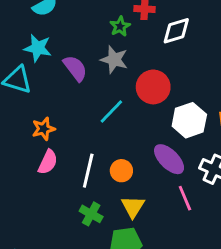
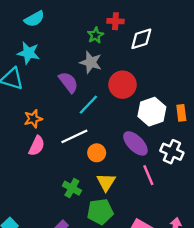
purple semicircle: (75, 68) -> (68, 82), moved
white line: (88, 171) -> (74, 136), moved, turned 52

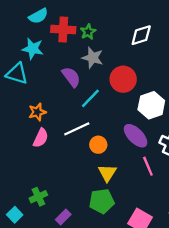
red cross: (115, 21) -> (63, 29), moved, size x1.5
green star: (95, 35) -> (88, 32), moved
green cross: (72, 188) -> (38, 197), moved, turned 36

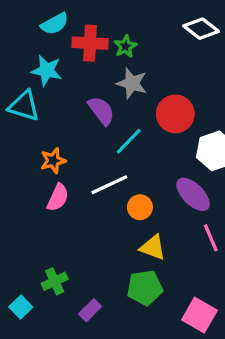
white diamond: (141, 35) -> (201, 29), moved, turned 55
yellow triangle: (107, 173) -> (153, 247), turned -42

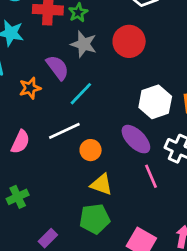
red circle: (175, 114) -> (129, 41), moved
orange star: (53, 161) -> (30, 88), moved
green cross: (55, 281) -> (18, 197), moved

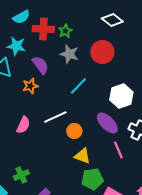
purple semicircle: (58, 68) -> (40, 65), moved
cyan line: (81, 94) -> (78, 86), moved
green cross: (18, 197) -> (21, 175), moved
green pentagon: (95, 219) -> (92, 179), moved

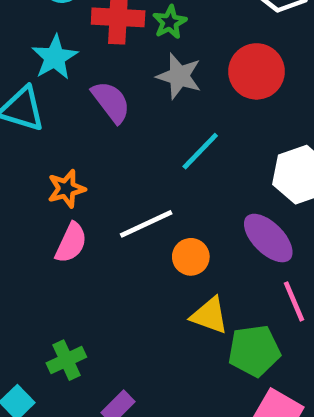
cyan star: (16, 46) -> (55, 57), turned 30
orange star: (30, 86) -> (66, 189), moved
green pentagon: (92, 179) -> (254, 351), moved

